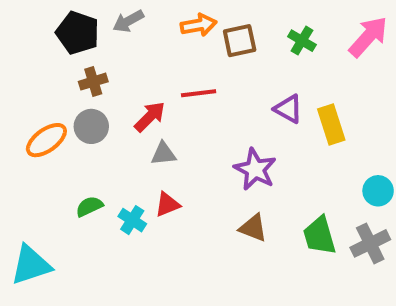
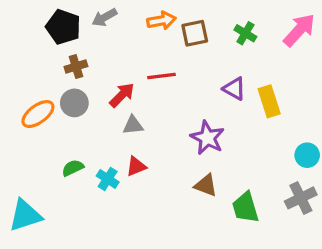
green trapezoid: (320, 236) -> (245, 207), moved

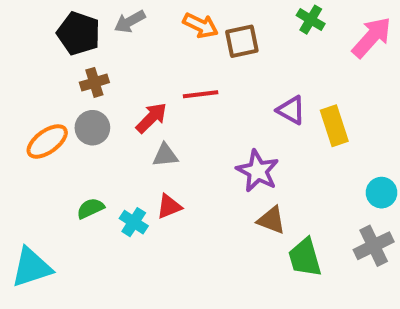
orange arrow: (161, 21) -> (201, 25), turned 36
green cross: (245, 33) -> (311, 20), moved
brown triangle: (206, 185) -> (271, 220), moved

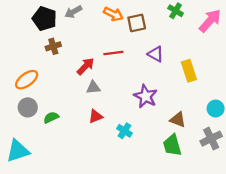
purple triangle: (291, 110) -> (156, 54), moved
gray circle: (92, 128) -> (28, 107), moved
brown triangle: (271, 220) -> (178, 120), moved
cyan cross: (134, 222) -> (124, 131), moved

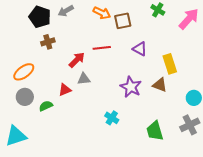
red triangle: (96, 116) -> (65, 90), moved
brown triangle: (178, 120) -> (160, 85), moved

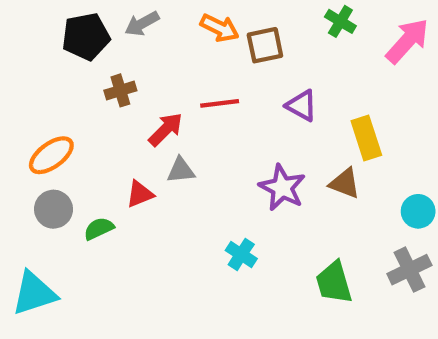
black pentagon: (40, 17) -> (86, 37), turned -30
brown cross: (48, 42) -> (120, 90), moved

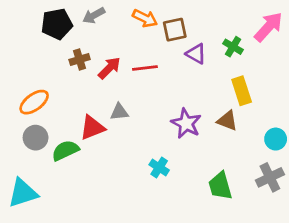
green cross: (340, 21) -> (233, 47), moved
purple triangle: (302, 106) -> (196, 54), moved
red arrow: (166, 129) -> (109, 68), moved
red triangle: (140, 194) -> (92, 128), size x1.4
green semicircle: (99, 229) -> (65, 150), size x1.4

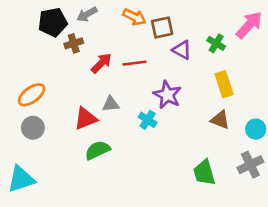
brown cross: (80, 59) -> (74, 43), moved
brown triangle: (227, 121) -> (220, 120), moved
purple star: (186, 123) -> (167, 95), moved
green semicircle: (65, 150) -> (97, 150), moved
cyan cross: (159, 167) -> (148, 120), moved

